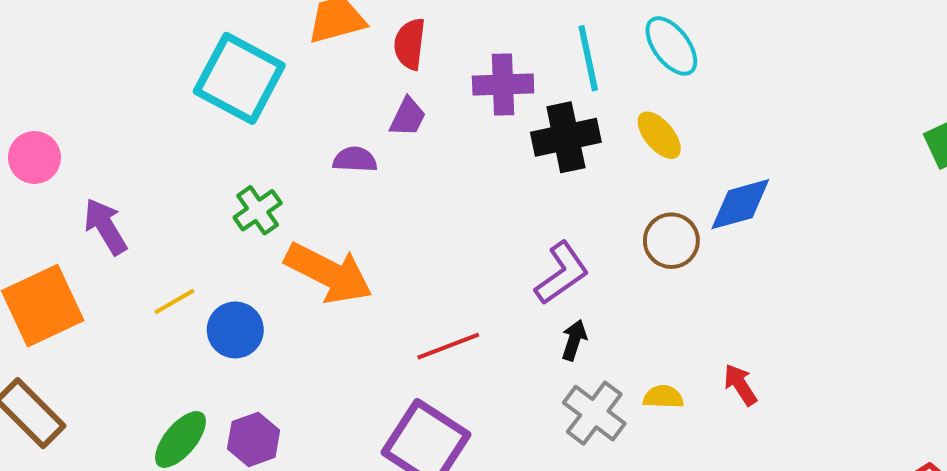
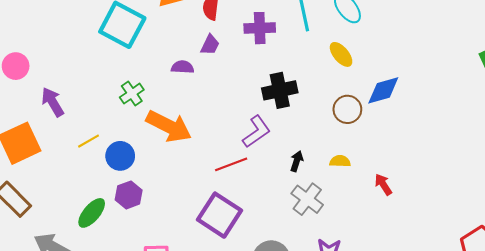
black cross: (566, 137) -> (280, 90), moved
purple L-shape: (562, 273) -> (257, 132), moved
yellow semicircle: (663, 397) -> (340, 161), moved
purple hexagon: (254, 439) -> (129, 195), moved

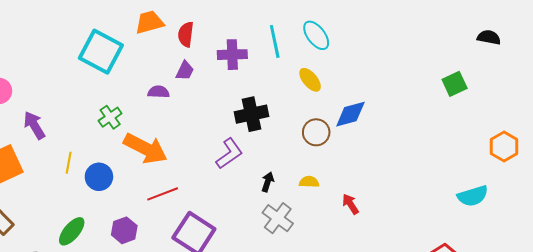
yellow line: (88, 141) -> (69, 163), turned -50
red line: (231, 164) -> (163, 194), moved
purple hexagon: (129, 195) -> (124, 230), moved

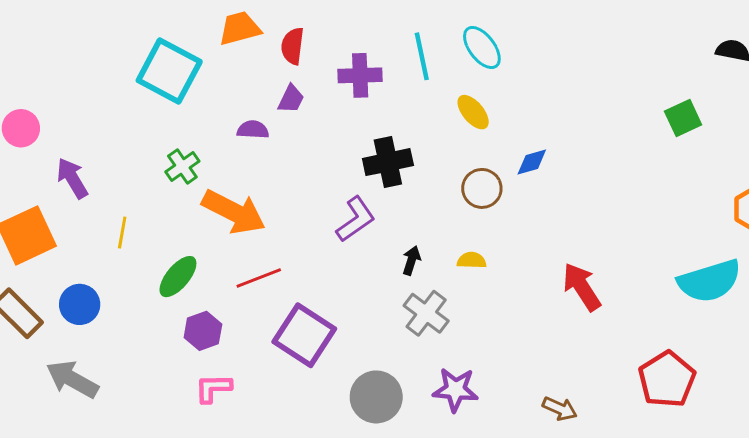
blue diamond: (350, 114) -> (532, 162), size x0.7
blue circle: (99, 177) -> (80, 304), moved
cyan semicircle: (473, 196) -> (709, 281), size x1.4
red arrow: (350, 204) -> (582, 287), moved, size x1.6
green ellipse: (72, 231) -> (178, 277), moved

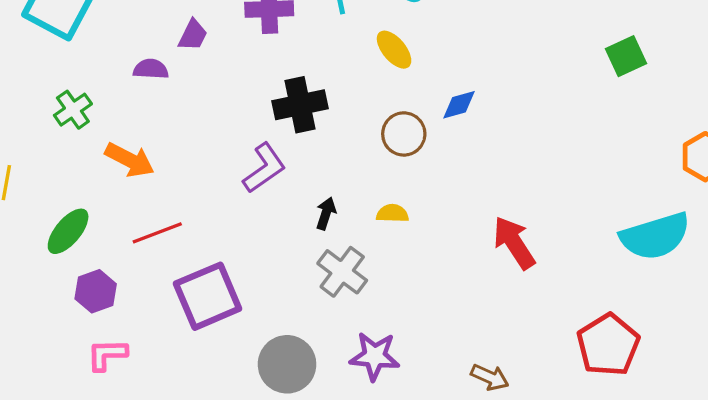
orange arrow: (234, 212) -> (130, 160), size x0.7
purple square: (304, 335) -> (208, 296), turned 34

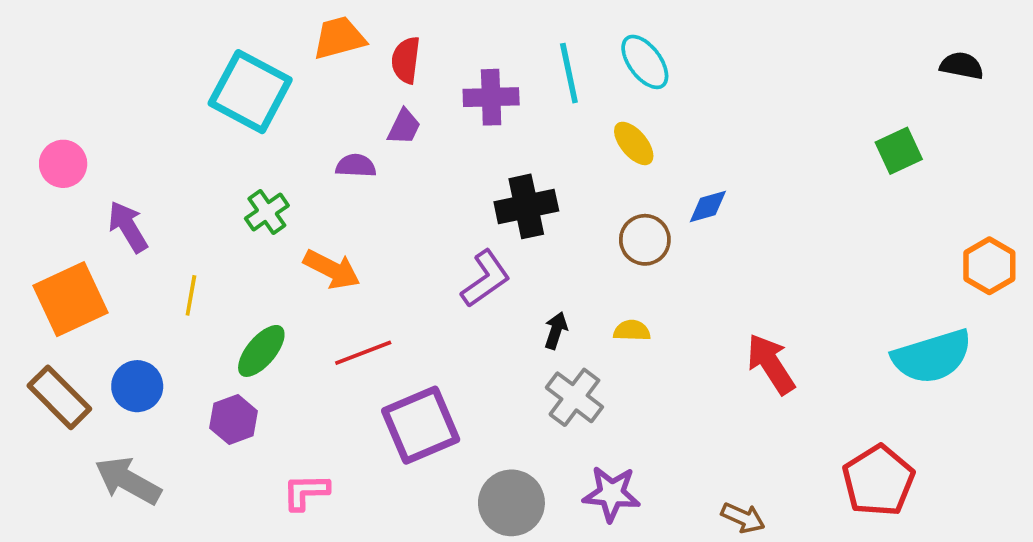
purple hexagon: (96, 291) -> (234, 420), moved

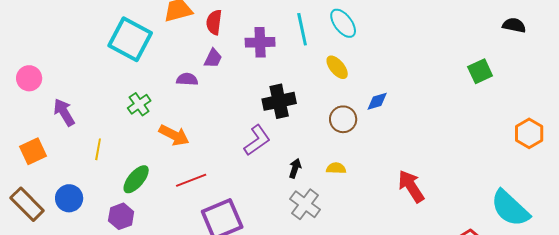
orange square: (70, 299) -> (33, 151), size x0.7
cyan semicircle: (932, 357) -> (510, 208), moved, turned 60

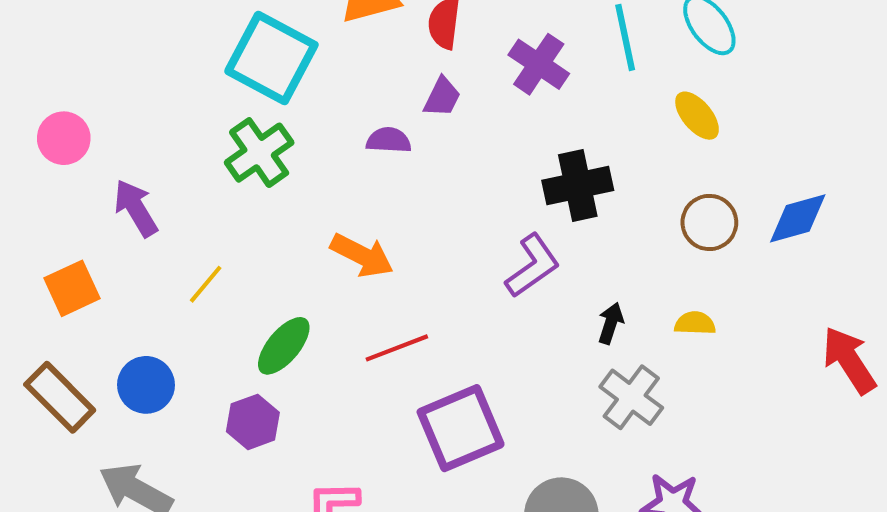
purple cross: (260, 42) -> (539, 64), turned 36
blue diamond: (377, 101) -> (798, 218), moved, size x1.4
green cross: (139, 104) -> (259, 153), moved, size x1.4
yellow line: (98, 149) -> (206, 284), turned 30

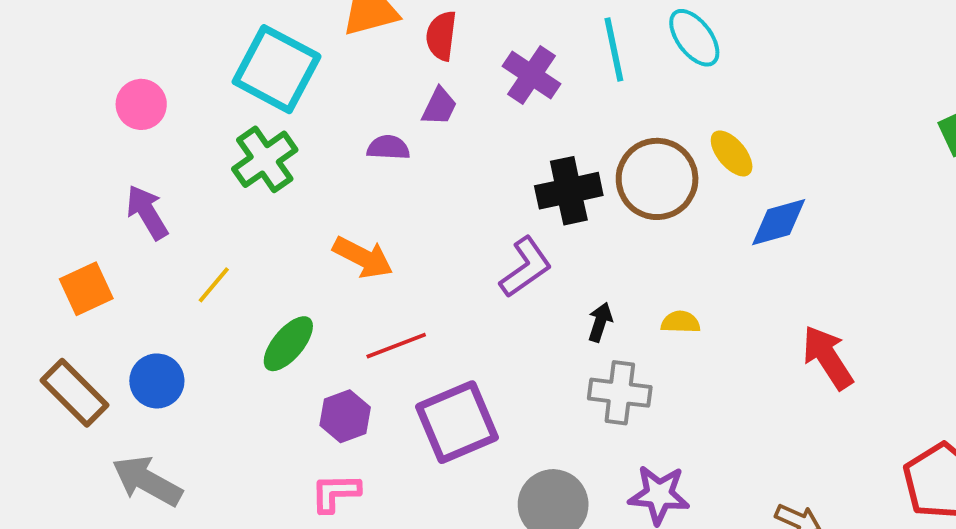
yellow ellipse: (697, 116) -> (732, 153), moved
pink circle: (64, 138) -> (141, 104), moved
brown circle: (709, 222) -> (657, 179), moved, size x1.5
gray cross: (631, 397) -> (620, 393), turned -30
purple hexagon: (253, 422) -> (345, 416), moved

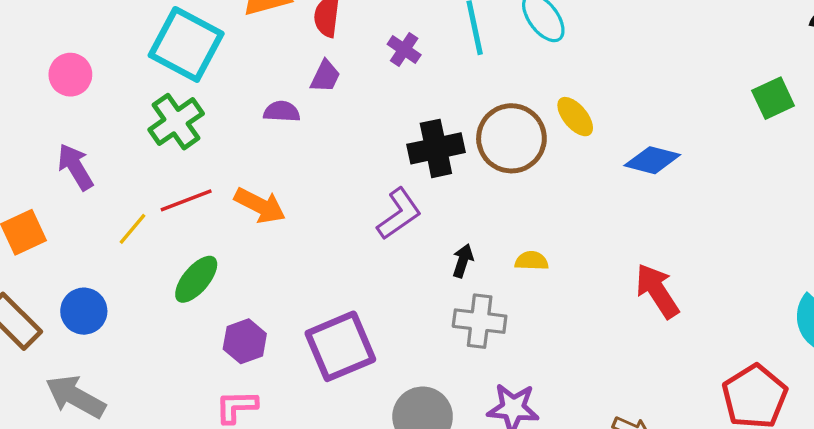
purple cross: (532, 75) -> (404, 49), size x0.7
blue diamond: (779, 222) -> (652, 160), moved, turned 30
red line: (396, 346) -> (186, 200), moved

